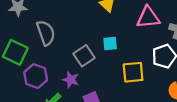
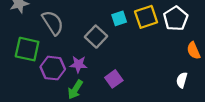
yellow square: (133, 72) -> (146, 17), moved
purple star: (71, 80) -> (78, 64), moved

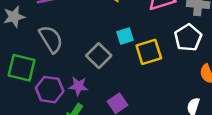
yellow square: (146, 17) -> (149, 52), moved

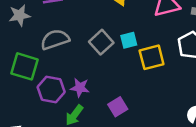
gray semicircle: (51, 39) -> (55, 40), turned -80
gray square: (99, 56) -> (101, 42), moved

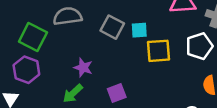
gray square: (101, 42) -> (112, 27), turned -30
purple hexagon: (51, 90) -> (26, 70), moved

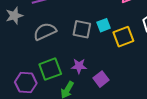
green square: (33, 37) -> (50, 69), moved, turned -30
purple star: (83, 68) -> (79, 66), moved

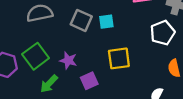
yellow square: (123, 37) -> (119, 58), moved
green square: (50, 69) -> (36, 56), turned -30

